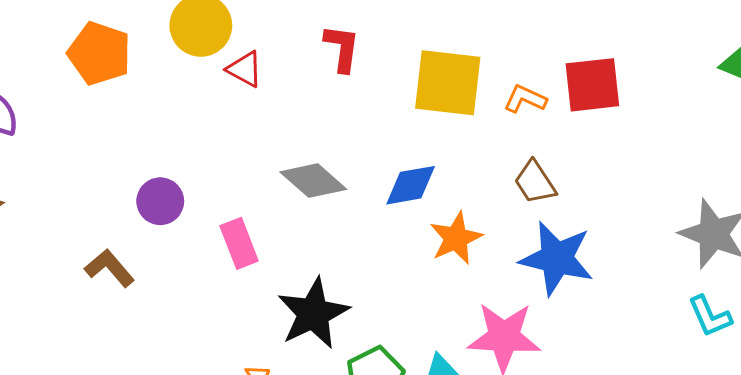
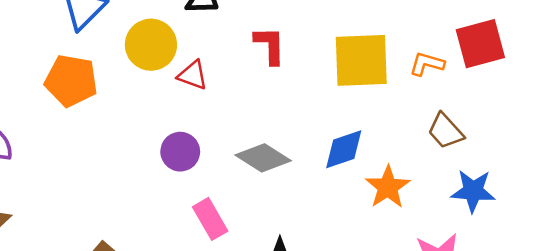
purple circle: (160, 201) -> (180, 152), moved
blue star: (557, 258) -> (473, 191), size x0.7

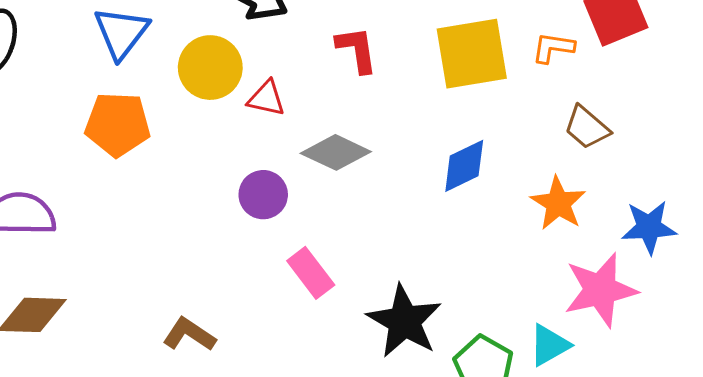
gray diamond: (263, 158) -> (336, 152), moved
orange star: (388, 187) -> (558, 203), moved
blue star: (473, 191) -> (649, 227), moved

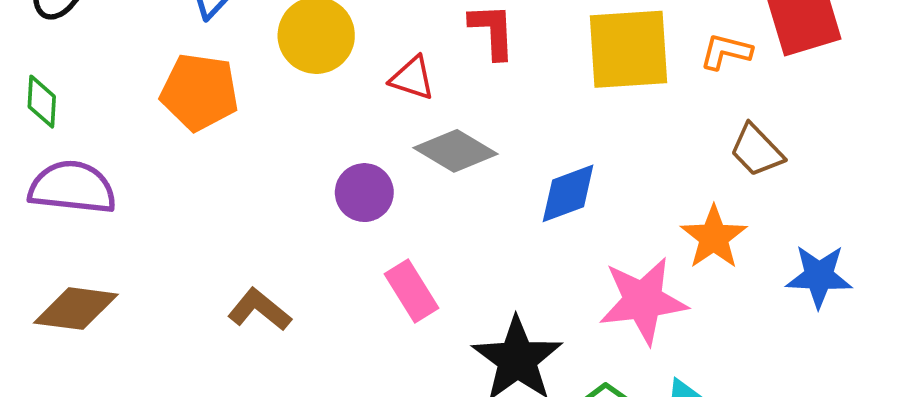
red triangle: (266, 98) -> (412, 78), moved
blue diamond: (464, 166) -> (568, 193), moved
pink star: (600, 290) -> (643, 301), moved
brown L-shape: (189, 334) -> (259, 310), moved

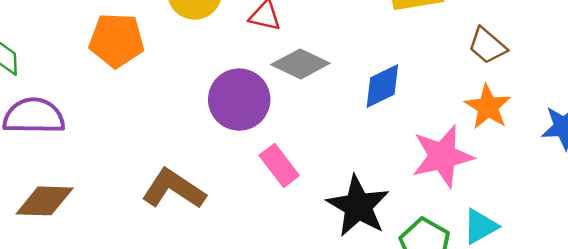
brown trapezoid: (757, 150) -> (487, 46), moved
purple circle: (364, 193) -> (239, 100), size x1.5
brown L-shape: (259, 310) -> (174, 189), size x1.4

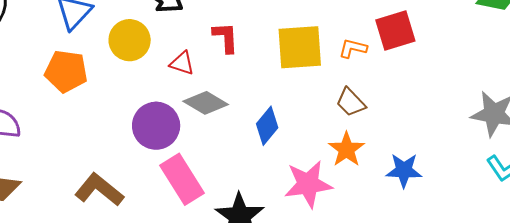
blue diamond: (382, 86) -> (267, 126), turned -30
pink rectangle: (279, 165) -> (182, 179), size x1.5

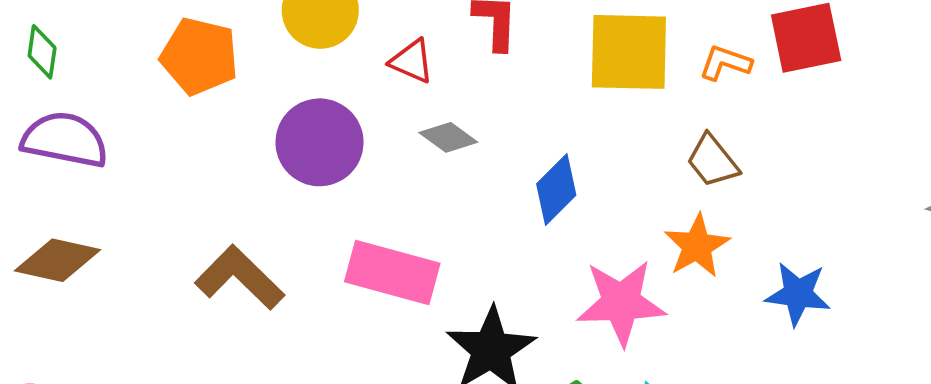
gray diamond: (206, 103) -> (448, 137), size x0.7
purple circle: (156, 126) -> (320, 142), moved
pink rectangle: (182, 179) -> (392, 273), turned -48

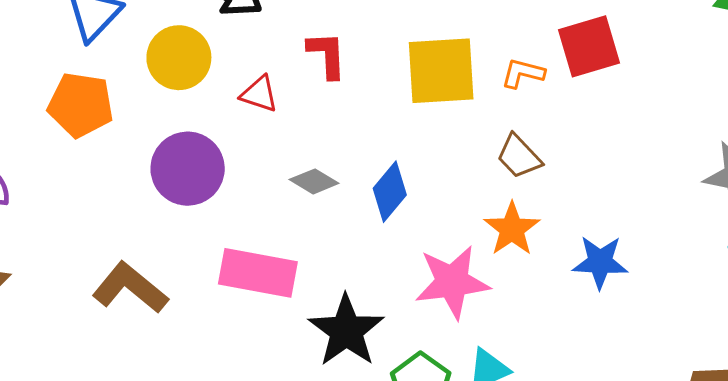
gray diamond: (448, 137) -> (314, 181), moved

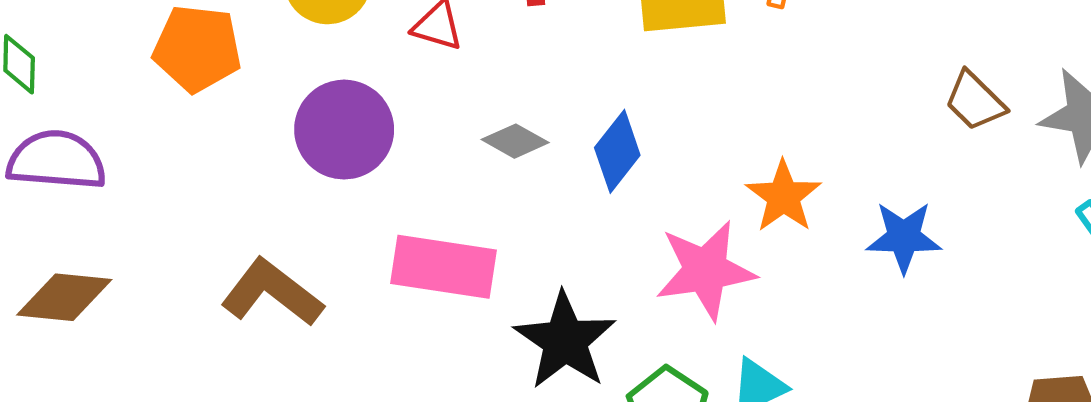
brown trapezoid: (519, 156) -> (975, 101), moved

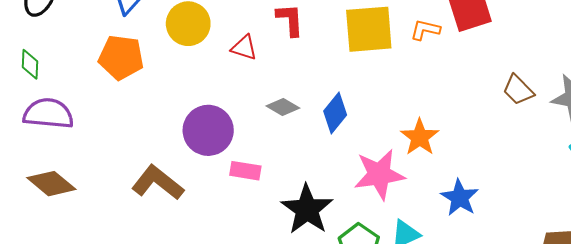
purple circle: (344, 130) -> (208, 130), moved
blue star: (904, 237) -> (460, 198), moved, turned 30
pink rectangle: (443, 267) -> (245, 171), size x0.6
brown diamond: (64, 297) -> (51, 184), turned 33

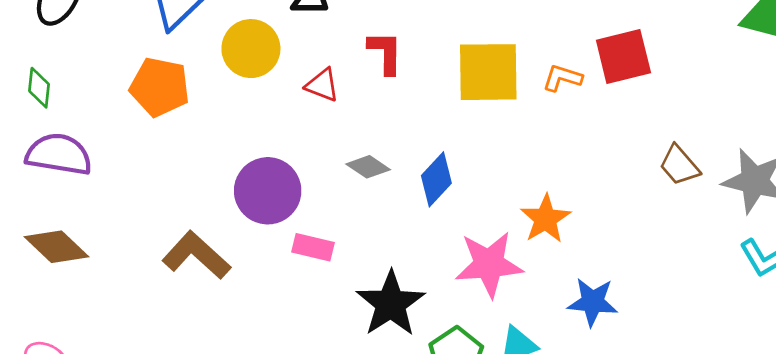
blue star: (460, 198) -> (593, 302), turned -30

